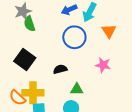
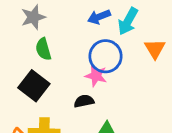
green semicircle: (29, 24) -> (43, 49), moved
pink star: (103, 65) -> (96, 76), moved

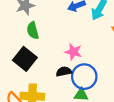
blue circle: (106, 56) -> (84, 77), moved

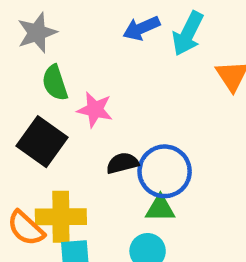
pink star: (73, 52) -> (95, 110), moved

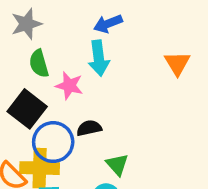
cyan arrow: (188, 34) -> (99, 58), moved, turned -36
blue circle: (165, 171) -> (53, 142), moved
green triangle: (160, 208) -> (117, 165), turned 45

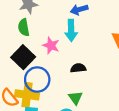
green semicircle: (39, 64) -> (24, 27), moved
black semicircle: (89, 128) -> (78, 68), moved

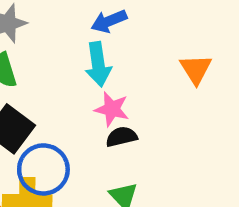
pink star: (51, 46) -> (112, 109), moved

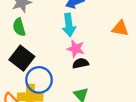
orange triangle: (196, 69) -> (120, 28), turned -48

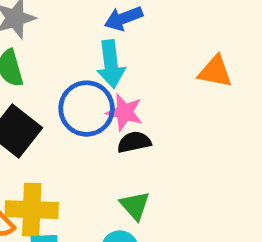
blue circle: (39, 80) -> (87, 109), moved

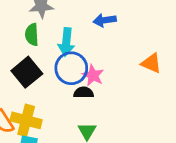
cyan arrow: (111, 64) -> (66, 42), moved
black semicircle: (134, 142) -> (84, 93), moved

